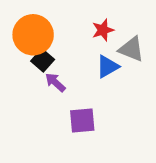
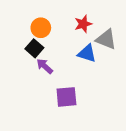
orange circle: (33, 35) -> (41, 28), moved, size x0.6
blue triangle: (108, 67) -> (87, 53), turned 48

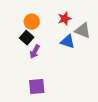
purple arrow: (45, 66) -> (35, 52), turned -104
purple square: (66, 97) -> (37, 87), moved

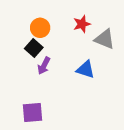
blue triangle: (68, 42) -> (86, 69), moved
purple square: (37, 87) -> (33, 112), moved

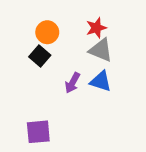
gray triangle: (105, 39) -> (101, 50), moved
purple arrow: (44, 66) -> (73, 83), moved

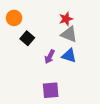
orange circle: (47, 32) -> (14, 18), moved
purple square: (38, 132) -> (51, 90), moved

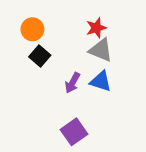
orange circle: (14, 18) -> (32, 29), moved
purple square: (51, 90) -> (74, 132), turned -30

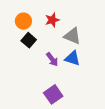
red star: (96, 28) -> (52, 20), moved
purple arrow: (73, 83) -> (52, 59), turned -64

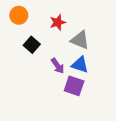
orange circle: (23, 21) -> (19, 15), moved
purple square: (53, 94) -> (74, 86), moved, turned -36

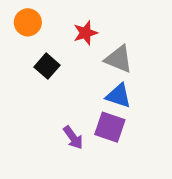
purple arrow: (58, 66) -> (73, 138), moved

